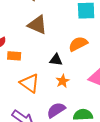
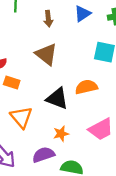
black triangle: (56, 60) -> (57, 98), size x1.5
orange star: (63, 81) -> (61, 134), moved

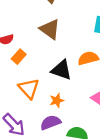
orange rectangle: (12, 83) -> (19, 57), turned -64
orange star: (61, 134) -> (57, 101), moved

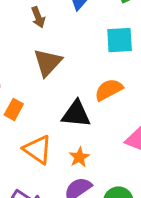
brown triangle: (50, 29) -> (48, 62), turned 50

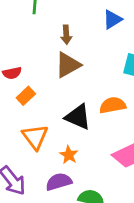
brown arrow: (38, 17) -> (66, 35), moved
orange star: (79, 157) -> (69, 155), turned -30

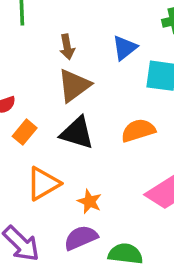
blue triangle: (112, 19) -> (125, 48), moved
black triangle: (78, 117) -> (77, 133), moved
orange triangle: (35, 137) -> (43, 184), turned 44

